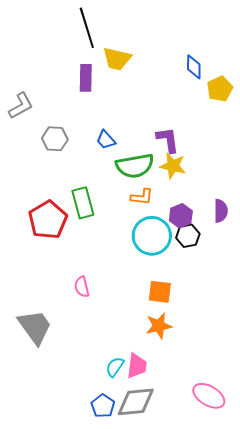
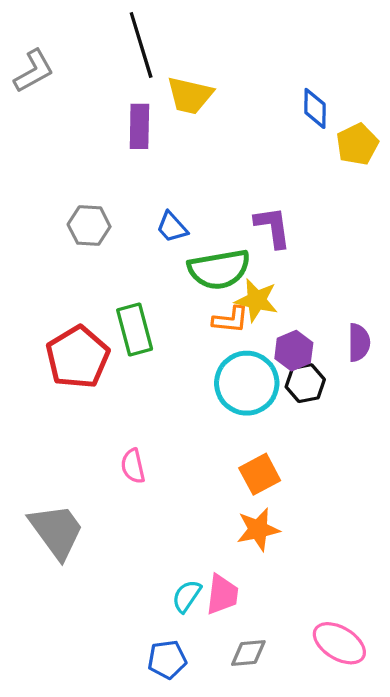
gray L-shape: (21, 106) -> (34, 71), moved
yellow star: (173, 166) -> (256, 300), moved
orange square: (160, 292) -> (260, 474), turned -35
gray diamond: (136, 402) -> (248, 653), moved, size x0.6
blue pentagon: (103, 406) -> (167, 659), turned 30

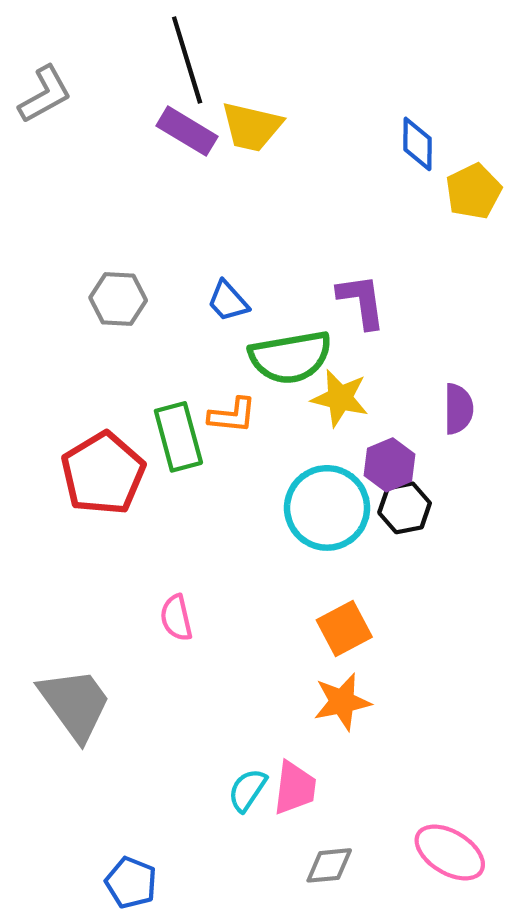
purple rectangle: (139, 126) -> (187, 131), moved, turned -60
orange L-shape: (230, 320) -> (232, 415), moved
purple semicircle: (359, 343) -> (458, 409), moved
blue pentagon: (167, 659) -> (131, 883), moved, turned 30

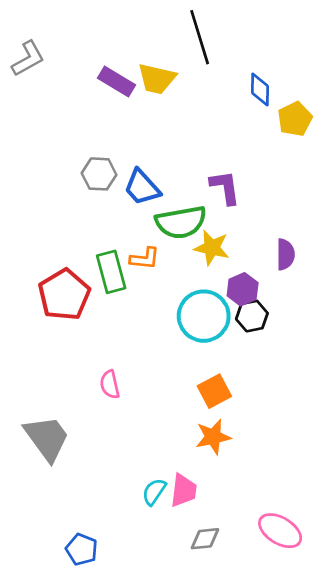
black line: (187, 60) -> (200, 37), moved
gray hexagon: (118, 299) -> (99, 174), moved
blue trapezoid: (228, 301) -> (142, 187), size x1.4

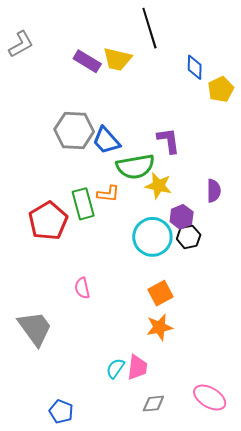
gray hexagon: (99, 174) -> (74, 130), size x1.5

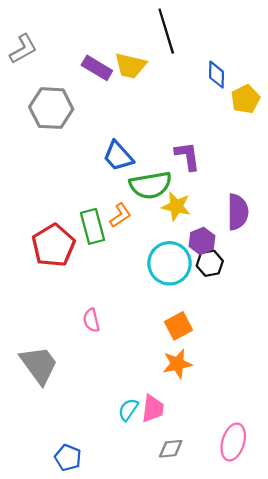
gray hexagon: (74, 130) -> (51, 108), moved
purple semicircle: (214, 191) -> (238, 212), size x1.4
orange L-shape: (108, 194) -> (120, 215), turned -40
pink ellipse: (210, 398) -> (233, 442), turned 76

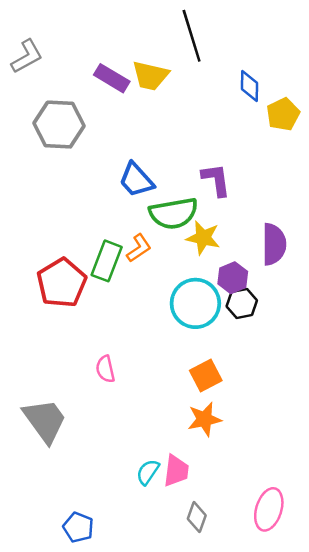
green rectangle: (92, 226) -> (107, 261), turned 36
gray diamond: (171, 449) -> (197, 517), turned -65

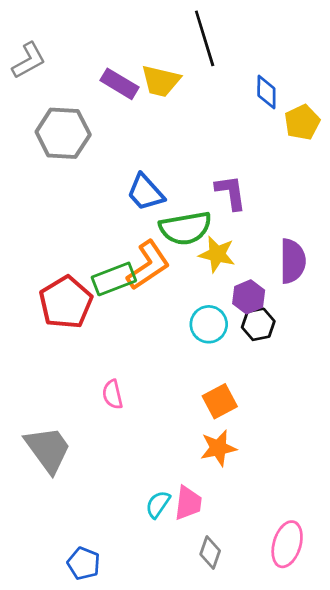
orange L-shape: (139, 248) -> (148, 265), size x1.6
green rectangle: (107, 261) -> (114, 279), turned 48
cyan circle: (195, 303) -> (209, 324), size x0.7

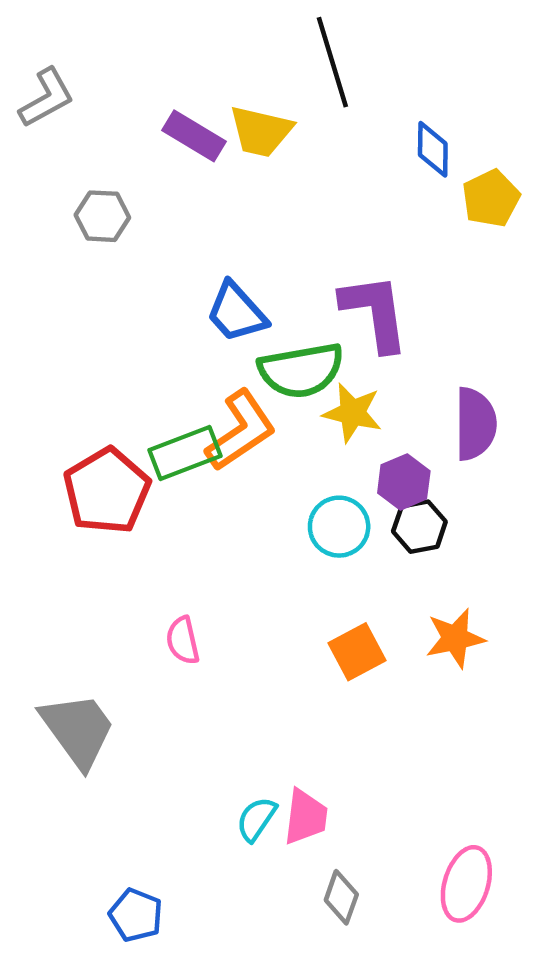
gray hexagon: (63, 133) -> (102, 216), size x0.6
purple L-shape: (231, 192) -> (375, 312), size x1.4
orange star: (218, 448) -> (455, 638), moved

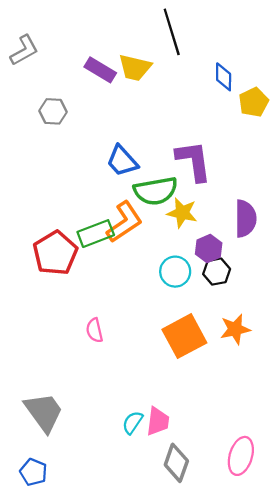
orange square: (357, 652) -> (184, 336), size x1.5
gray trapezoid: (78, 730) -> (44, 412), moved
gray diamond: (341, 897) -> (176, 463), size x1.4
blue pentagon: (136, 915) -> (33, 472), moved

